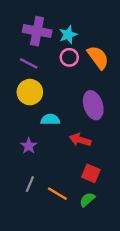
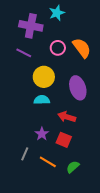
cyan star: (68, 35) -> (57, 13), moved
yellow circle: (30, 92) -> (44, 77), moved
purple star: (29, 146) -> (42, 134), moved
red square: (91, 173) -> (64, 140), moved

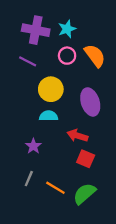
cyan star: (57, 13) -> (67, 29), moved
purple star: (42, 134) -> (33, 146), moved
red square: (64, 140) -> (86, 159), moved
green semicircle: (73, 167) -> (84, 194), size x1.5

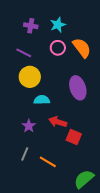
purple cross: (36, 30) -> (31, 26), size x0.6
yellow circle: (51, 89) -> (30, 77), moved
red arrow: (77, 136) -> (58, 122), moved
green semicircle: (84, 194) -> (84, 179), moved

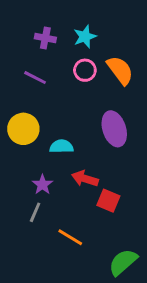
yellow circle: (30, 77) -> (23, 129), moved
gray line: (25, 154) -> (35, 212), moved

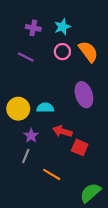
yellow circle: (23, 129) -> (18, 109), moved

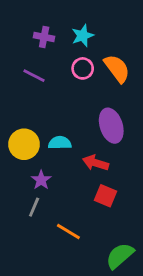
red arrow: (62, 131) -> (96, 163), moved

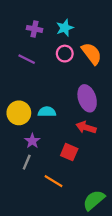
red arrow: (96, 163) -> (86, 127), moved
red square: (106, 196) -> (69, 152), moved

